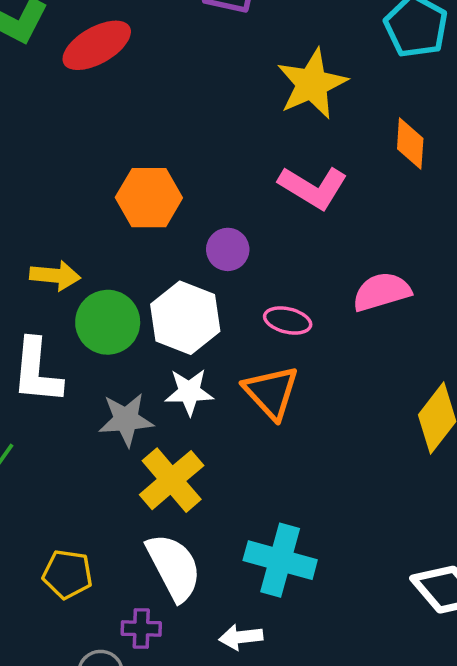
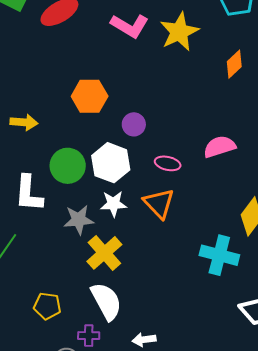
orange diamond: (410, 144) -> (234, 64), turned 44
pink L-shape: (313, 187) -> (130, 26), moved
yellow arrow: (55, 276) -> (24, 122), moved
cyan cross: (280, 560) -> (219, 255), moved

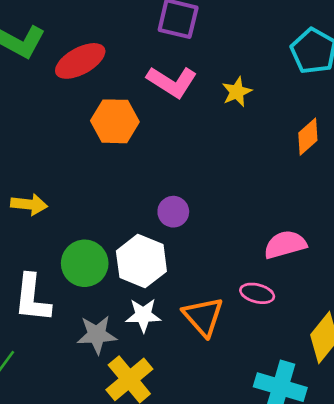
yellow star: (179, 32) -> (237, 92), size x0.6
orange hexagon: (90, 96) -> (115, 121), moved
pink ellipse: (168, 163) -> (257, 293), moved

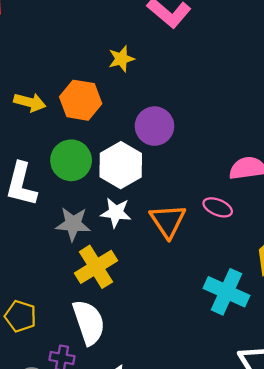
yellow star: (237, 92) -> (121, 59), moved
orange hexagon: (115, 121) -> (81, 100), moved
purple circle: (173, 212) -> (154, 126), size x1.4

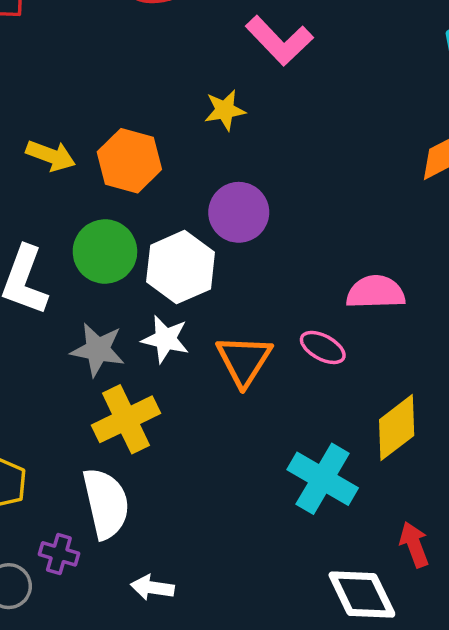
yellow star: (121, 59) -> (225, 110), moved

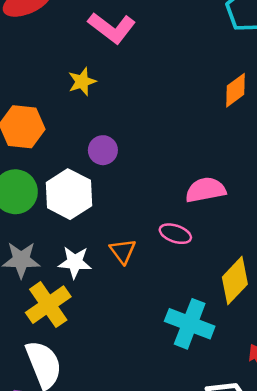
purple circle: (239, 212) -> (103, 150), size x0.7
white star: (165, 339) -> (75, 262), moved
orange triangle: (244, 360) -> (123, 251), size x0.7

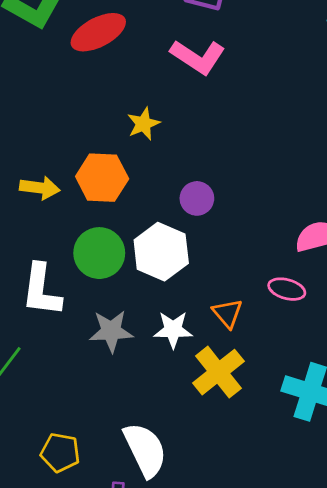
yellow star: (82, 82) -> (143, 124), moved
yellow cross: (48, 305) -> (218, 372), moved

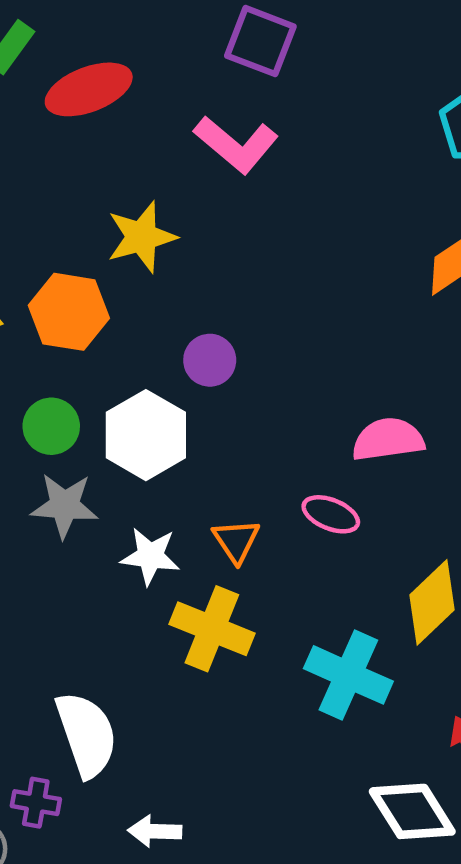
yellow star: (143, 124) -> (141, 237), size x1.4
green circle: (99, 253) -> (51, 426), size x0.7
gray star: (111, 331) -> (64, 505), moved
yellow cross: (218, 372) -> (212, 629), turned -36

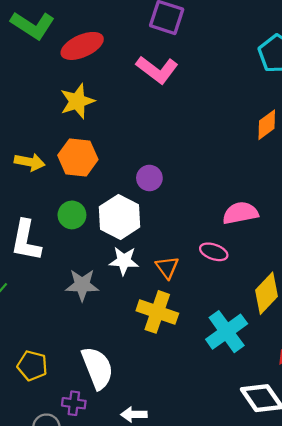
yellow star: (141, 237) -> (77, 101), moved
gray star: (64, 505) -> (82, 285), moved
white star: (150, 556) -> (124, 261), moved
cyan cross: (348, 675) -> (227, 332), turned 33

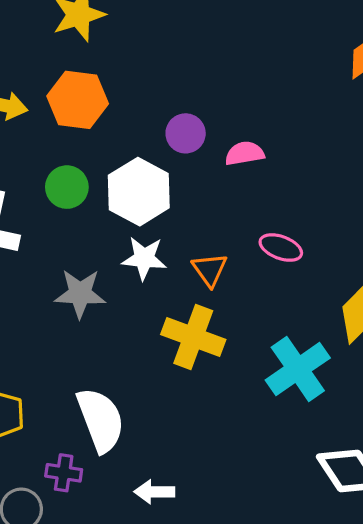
pink semicircle: (240, 213) -> (245, 153), moved, size x0.7

